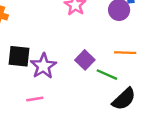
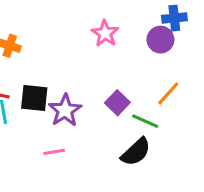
orange line: (125, 53) -> (168, 93), turned -50
black semicircle: (124, 99) -> (136, 152), moved

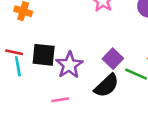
black semicircle: (136, 152) -> (106, 86), moved

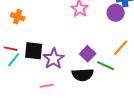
cyan line: (18, 66) -> (14, 60), turned 49
black semicircle: (106, 86) -> (83, 75), turned 40

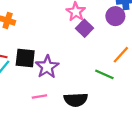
purple square: (88, 54) -> (85, 28), moved
black semicircle: (83, 75) -> (76, 100), moved

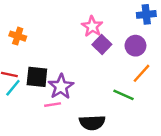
purple circle: (115, 16) -> (135, 46), moved
pink line: (39, 96) -> (53, 105), moved

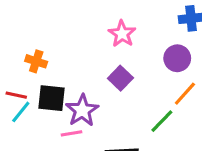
orange cross: (18, 36) -> (36, 61), moved
purple square: (102, 44) -> (120, 78), moved
green line: (123, 95) -> (162, 121), turned -70

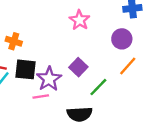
purple square: (120, 78) -> (78, 67), moved
green line: (162, 121) -> (98, 87), moved

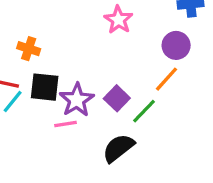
orange line: (128, 66) -> (166, 79), moved
purple square: (78, 67) -> (117, 98), moved
black semicircle: (80, 114) -> (118, 148), turned 145

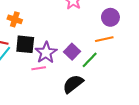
orange line: (166, 79) -> (104, 39), turned 36

